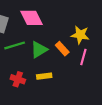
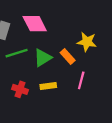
pink line: (83, 57) -> (81, 80), moved

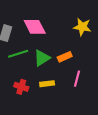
yellow star: (87, 42) -> (82, 27), moved
orange rectangle: (68, 57) -> (65, 57), turned -72

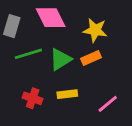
yellow star: (82, 27) -> (95, 30), moved
pink line: (77, 79) -> (108, 104), moved, turned 35

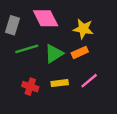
pink line: (108, 104) -> (89, 81), moved

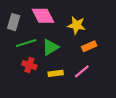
orange rectangle: (80, 52) -> (89, 46), moved
red cross: (30, 87) -> (29, 65), moved

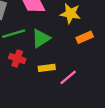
pink line: (82, 71) -> (68, 77), moved

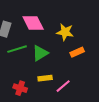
red cross: (17, 58) -> (20, 88), moved

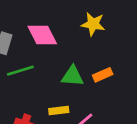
yellow star: (65, 32) -> (93, 24), moved
green triangle: (40, 53) -> (72, 76), moved, turned 36

